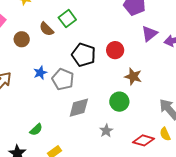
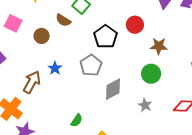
black pentagon: (84, 55) -> (105, 37), turned 30
blue star: (40, 73) -> (55, 68), moved
gray pentagon: (63, 79) -> (91, 65), turned 30

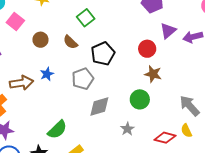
brown semicircle: (63, 20) -> (70, 42), moved
red circle: (135, 25) -> (147, 49), moved
brown arrow: (32, 82) -> (21, 83), turned 40
green semicircle: (77, 120) -> (57, 130), size x1.5

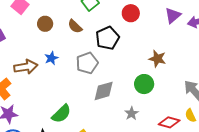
red circle: (147, 49) -> (131, 13), moved

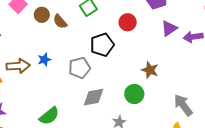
brown circle: (45, 24) -> (42, 15), moved
brown semicircle: (75, 26) -> (60, 21), moved

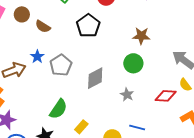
brown semicircle: (60, 21) -> (43, 26), moved
gray pentagon: (80, 68) -> (61, 65), moved

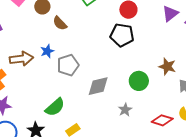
black pentagon: (88, 26) -> (122, 35), moved, turned 30
brown star: (141, 36) -> (167, 67), moved

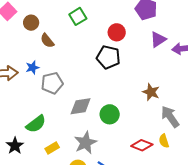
green circle: (139, 81) -> (110, 114), moved
gray star: (125, 110) -> (85, 143), moved, size x1.6

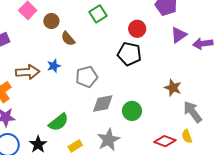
gray pentagon: (52, 83) -> (87, 77), moved

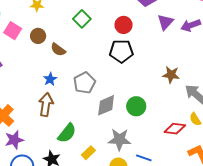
brown arrow: (28, 72) -> (46, 105), moved, turned -65
gray star: (108, 140) -> (119, 140), turned -30

